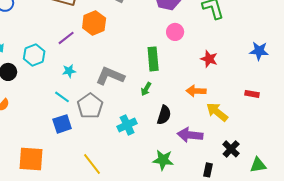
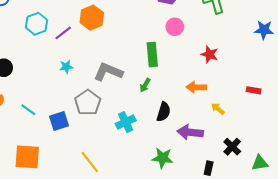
blue star: (259, 51) -> (264, 30), moved
cyan hexagon: (34, 55) -> (36, 24), moved
cyan line: (62, 97) -> (28, 110), moved
yellow arrow: (217, 112) -> (218, 109), size x0.6

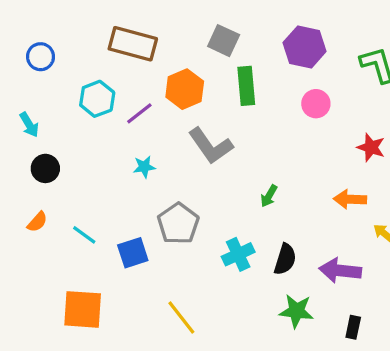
green rectangle: (152, 54) -> (246, 86), moved
gray L-shape: (108, 72) -> (211, 146), moved, turned -148
black semicircle: (164, 112) -> (285, 259), moved
black rectangle: (209, 168) -> (353, 327), moved

